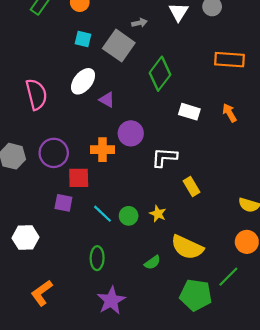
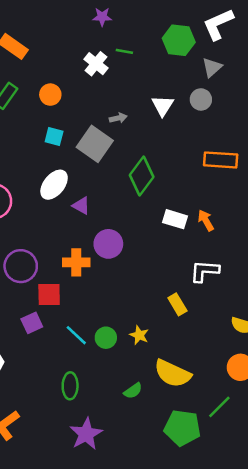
orange arrow: (229, 113) -> (206, 220), moved
white L-shape: (164, 157) -> (205, 271), moved
purple square: (63, 203) -> (32, 323), turned -36

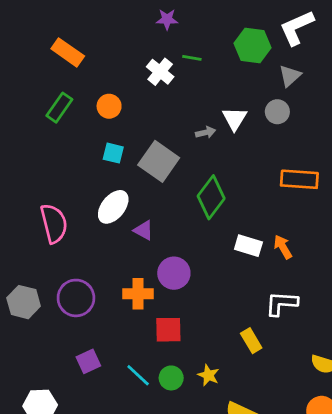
gray arrow: (118, 118) -> (206, 132), moved
red square: (49, 294) -> (168, 330), moved

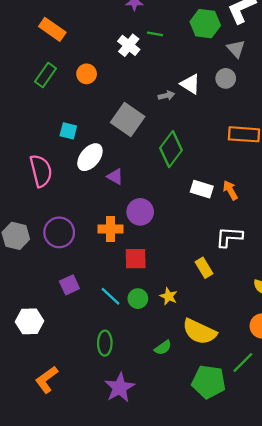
gray triangle: (290, 76) -> (236, 49), turned -30
white triangle: (235, 119) -> (190, 84), turned -30
cyan square: (113, 153) -> (68, 131), moved

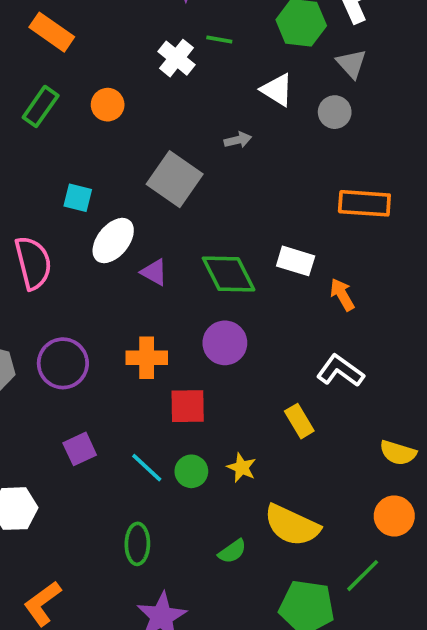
white triangle: (190, 84) -> (277, 90), moved
green diamond: (171, 149) -> (229, 274), moved, turned -64
white rectangle: (202, 189) -> (296, 261), moved
purple circle: (140, 212) -> (225, 343), moved
white L-shape: (229, 237) -> (340, 371), turned 32

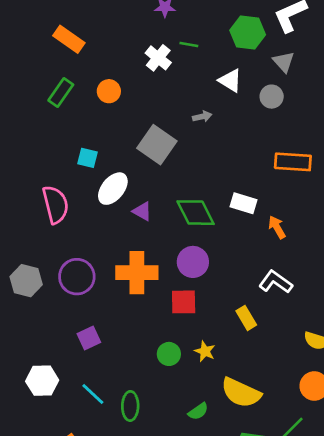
orange cross: (147, 358) -> (137, 273), size x1.4
red square: (188, 406) -> (184, 302), moved
cyan line: (147, 468) -> (93, 394), moved

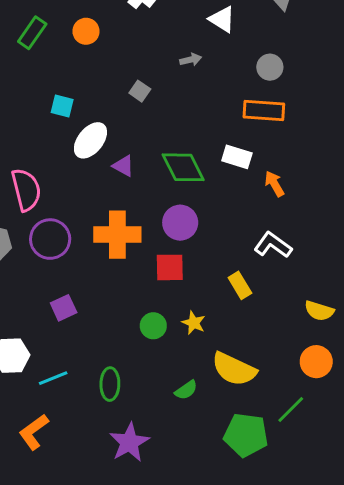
gray circle: (272, 97) -> (270, 67), moved
gray square: (157, 145) -> (140, 91), size x0.5
orange rectangle: (293, 162) -> (264, 110), moved
pink semicircle: (56, 205) -> (26, 190), moved
cyan line: (93, 394) -> (53, 378), moved, turned -65

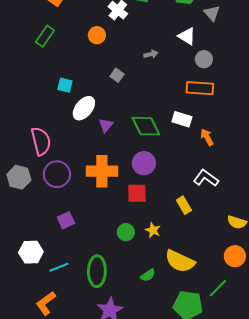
white triangle: (222, 19) -> (187, 36), moved
orange circle: (86, 31) -> (97, 35), moved
purple triangle: (123, 166) -> (106, 125), turned 42
green ellipse: (110, 384) -> (97, 271), size x1.4

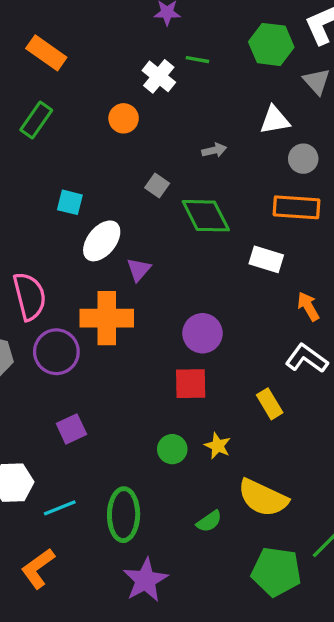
white triangle: (187, 36) -> (275, 120), turned -42
green diamond: (146, 126) -> (206, 216), moved
orange arrow: (207, 137) -> (308, 306), moved
orange cross: (102, 171) -> (107, 318), moved

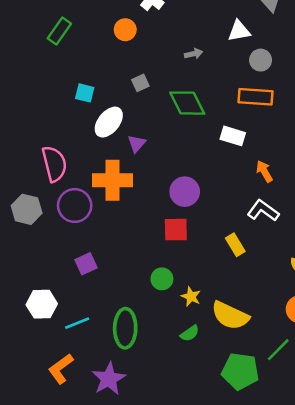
gray square: (157, 186) -> (140, 83), moved, turned 30
yellow star: (218, 446) -> (191, 297), moved
purple star: (145, 580) -> (109, 379), moved

